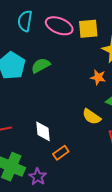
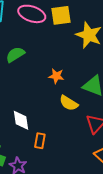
orange star: (98, 77) -> (56, 76), moved
orange rectangle: (61, 153) -> (40, 141), turned -42

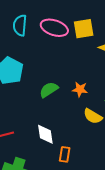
green semicircle: (15, 55) -> (49, 90), moved

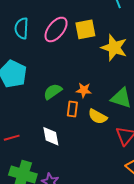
pink ellipse: (54, 28) -> (56, 29), turned -68
orange rectangle: (65, 154) -> (72, 109), moved

